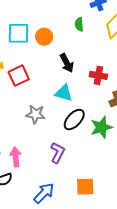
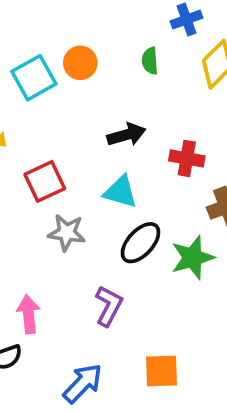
cyan square: (18, 33) -> (34, 78), turned -30
orange circle: (44, 37) -> (80, 63), moved
black arrow: (67, 63) -> (126, 135), turned -78
red square: (19, 76) -> (45, 181), moved

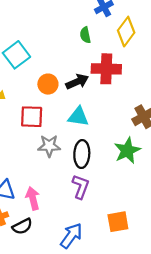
orange circle: (80, 63) -> (48, 84), moved
red cross: (187, 158) -> (106, 69), moved, size x1.4
red square: (45, 181) -> (32, 117), turned 35
black ellipse: (140, 243) -> (82, 154), moved, turned -32

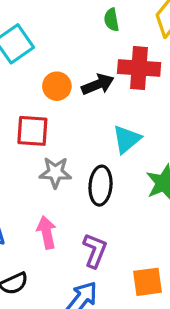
cyan triangle: (78, 117) -> (127, 139), moved, turned -50
purple L-shape: (81, 187) -> (95, 251), moved
pink arrow: (33, 198) -> (47, 232), moved

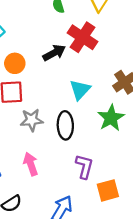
red cross: (139, 68) -> (83, 37), turned 36
orange circle: (57, 86) -> (15, 63), moved
purple L-shape: (95, 251) -> (84, 166), moved

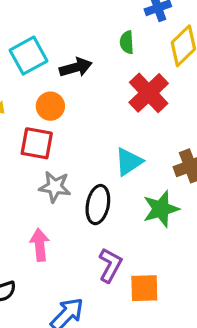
black arrow: (54, 53) -> (76, 67), moved
orange square: (108, 190) -> (144, 288), moved

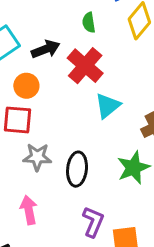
red cross: (149, 93) -> (85, 66), moved
cyan triangle: (129, 162) -> (108, 106), moved

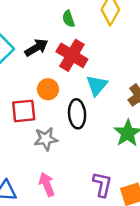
orange circle: (26, 86) -> (48, 89), moved
black ellipse: (77, 169) -> (77, 114), moved

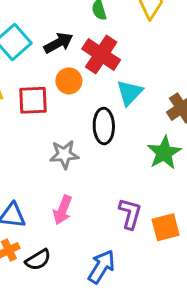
orange circle: (48, 89) -> (69, 81), moved
red square: (24, 111) -> (33, 100), moved
pink arrow: (47, 184) -> (63, 210), turned -140

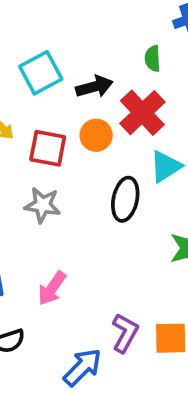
gray star: (64, 155) -> (43, 205), moved
purple L-shape: (130, 214) -> (125, 333), moved

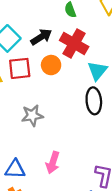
red square: (48, 148) -> (20, 68), moved
black ellipse: (125, 199) -> (94, 101), moved

